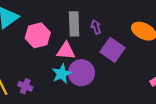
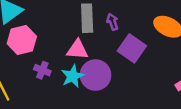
pink hexagon: (38, 35) -> (22, 40), moved
purple cross: (25, 86) -> (42, 70), moved

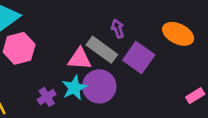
gray rectangle: (87, 18) -> (102, 50), moved, turned -52
purple cross: (42, 70) -> (47, 97), moved, turned 35

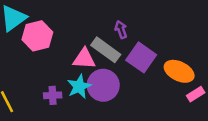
orange ellipse: (178, 34) -> (179, 71), moved
pink hexagon: (19, 48) -> (37, 36), moved
purple cross: (47, 97) -> (53, 95), turned 30

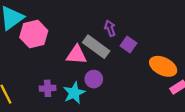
purple square: (141, 57) -> (128, 44), moved, size x0.6
purple circle: (103, 85) -> (94, 79), size x0.6
cyan star: (79, 87) -> (74, 93), moved

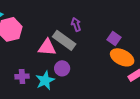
purple square: (128, 44) -> (114, 38), moved

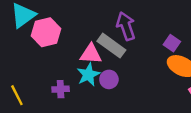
purple arrow: (76, 24) -> (126, 26), size x1.6
cyan star: (45, 80) -> (88, 75), moved

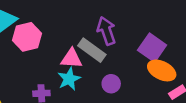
purple square: (172, 43) -> (152, 48), size x1.6
purple circle: (109, 79) -> (111, 84), moved

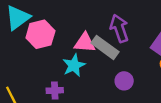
pink triangle: (71, 58) -> (85, 43), moved
cyan star: (69, 79) -> (74, 65), moved

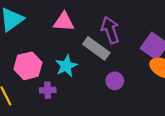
pink hexagon: (40, 34) -> (28, 66), moved
pink triangle: (85, 43) -> (64, 22), moved

